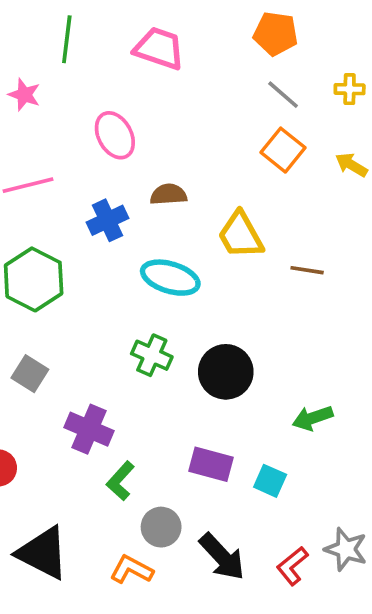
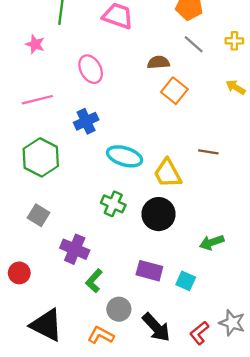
orange square: (283, 150) -> (174, 91), moved
brown semicircle: (168, 194) -> (159, 62), moved
yellow trapezoid: (241, 235) -> (168, 173), moved

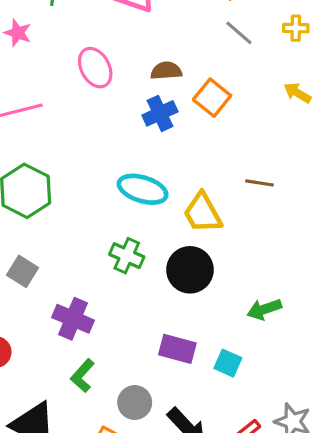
brown semicircle: (159, 62) -> (166, 71), moved
blue cross: (86, 121) -> (160, 113), moved
green L-shape: (94, 281) -> (83, 376), moved

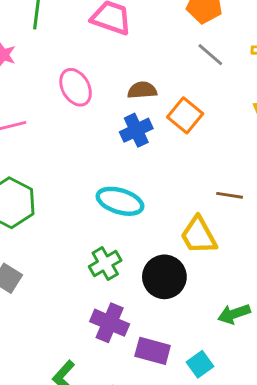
yellow trapezoid: (203, 213) -> (198, 235), moved
green cross: (127, 256) -> (105, 263), turned 36
purple cross: (73, 319) -> (110, 323), moved
cyan square: (228, 363) -> (200, 364), turned 30

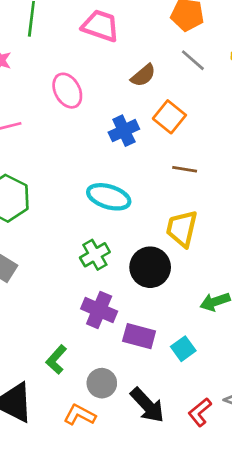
brown semicircle: (142, 90) -> (143, 75), moved, turned 144
brown line: (230, 195) -> (185, 169), moved
yellow trapezoid: (198, 235) -> (182, 229), turned 42

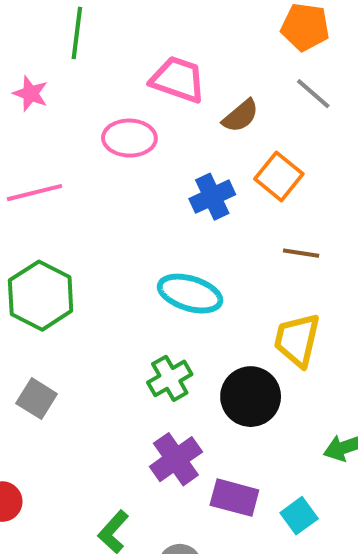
pink trapezoid: (100, 26) -> (178, 79), moved
pink ellipse: (67, 91) -> (129, 138), turned -60
purple cross: (99, 310) -> (176, 459), turned 32

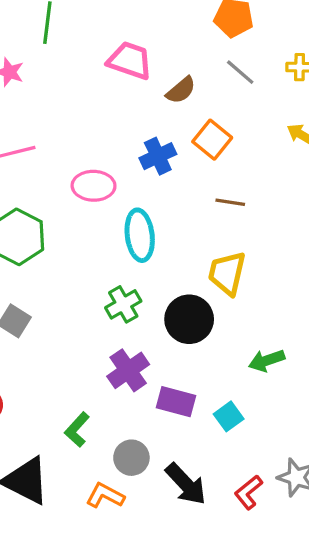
pink ellipse: (129, 138) -> (94, 186), moved
cyan ellipse: (190, 294) -> (140, 235), turned 66

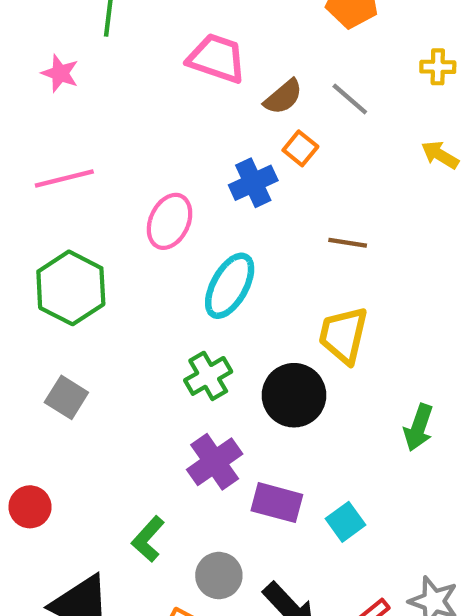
gray line: (240, 72) -> (350, 99), moved
orange square: (212, 140) -> (300, 148), moved, size x0.7
pink ellipse: (94, 186) -> (170, 221), turned -66
cyan ellipse: (140, 235) -> (230, 286), turned 36
green arrow: (267, 360) -> (418, 427), moved, turned -52

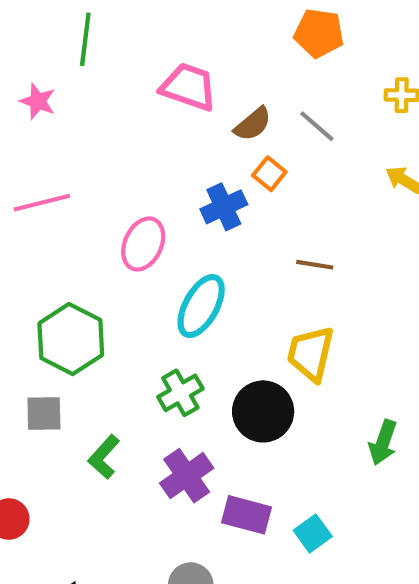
green hexagon: (71, 288) -> (71, 339), moved
gray square: (66, 397) -> (44, 414), turned -33
green L-shape: (148, 539) -> (104, 457), moved

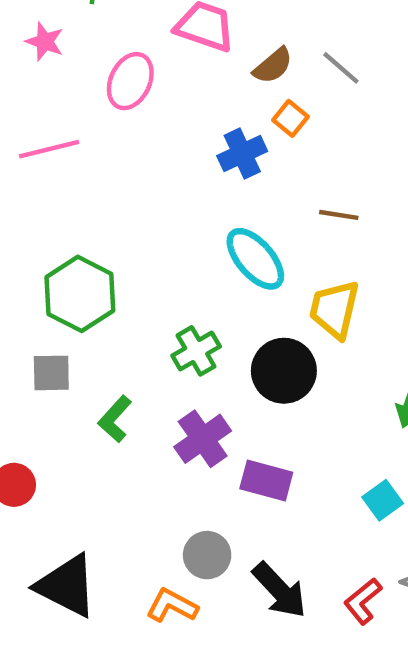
pink ellipse: (143, 244) -> (130, 81), moved
cyan ellipse: (201, 306) -> (255, 259), moved, turned -70
cyan square: (313, 533) -> (383, 500), moved

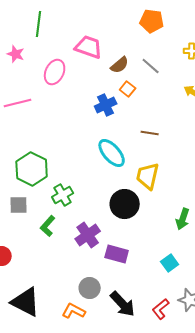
green cross: (196, 351) -> (63, 195), moved

